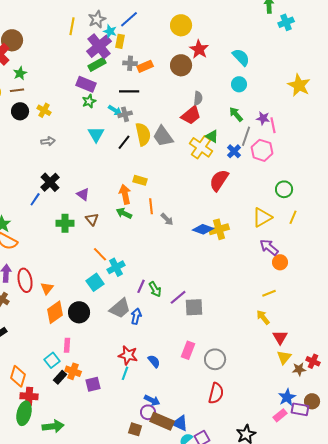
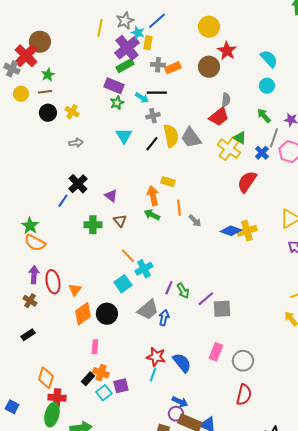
cyan arrow: (115, 110) -> (142, 98), moved
cyan square: (52, 360) -> (104, 393), moved
blue semicircle: (154, 361) -> (182, 363), size x1.5

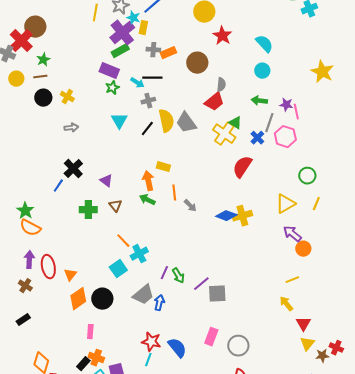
brown circle: (209, 67) -> (197, 63), moved
green arrow: (264, 116) -> (259, 101), turned -42

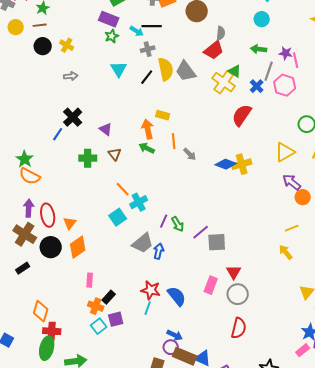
brown cross: (25, 286) -> (25, 234), size x1.6
black circle: (102, 299) -> (51, 247), moved
red triangle: (303, 324) -> (234, 272), moved
black rectangle: (83, 364) -> (109, 297), moved

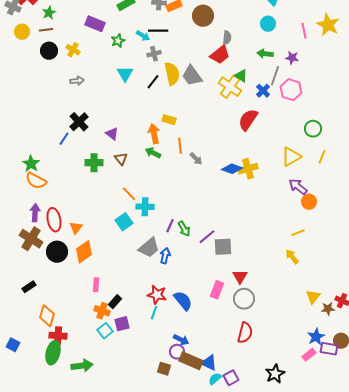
purple rectangle: (109, 19) -> (95, 24), moved
pink line: (296, 60) -> (304, 31), moved
cyan cross: (139, 202) -> (145, 207), turned 30
black rectangle: (23, 268) -> (29, 287), moved

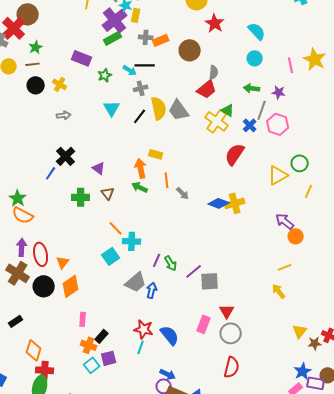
yellow triangle: (291, 157) -> (278, 175), moved

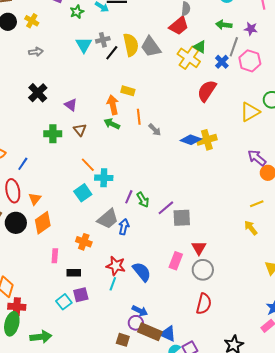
gray cross: (141, 88) -> (103, 40), moved
blue line: (51, 173) -> (23, 164), moved
black rectangle: (102, 336) -> (74, 273), turned 48
orange cross: (89, 345) -> (84, 242), moved

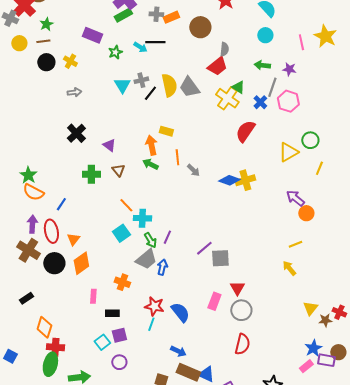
green arrow: (143, 200) -> (150, 240), moved
purple circle: (136, 323) -> (119, 362), moved

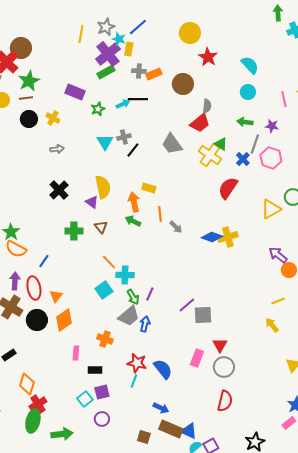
green star: (46, 24) -> (29, 81), size x1.5
cyan arrow: (140, 47) -> (123, 104), turned -56
yellow semicircle: (169, 85) -> (103, 187), moved
red cross: (55, 347) -> (38, 404), turned -36

